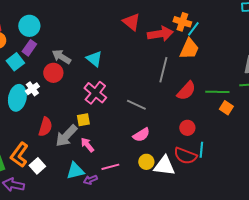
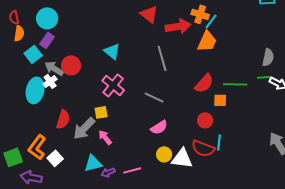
gray arrow: (61, 57) -> (54, 68), moved
gray line: (163, 70) -> (162, 58), moved, turned -30
orange square: (226, 108) -> (220, 100), moved, turned -32
pink line: (110, 167) -> (132, 170), moved

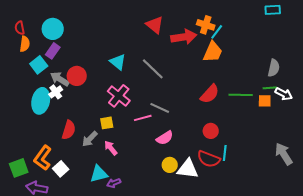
gray line: (162, 58) -> (153, 69), moved, turned -30
orange square: (220, 100) -> (265, 101), moved
gray arrow: (84, 128) -> (90, 139), size x0.7
pink line: (132, 170) -> (143, 118), moved

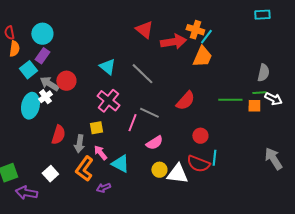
red semicircle: (210, 94) -> (185, 101), moved
pink line: (143, 118) -> (132, 123), turned -54
gray arrow: (90, 139) -> (79, 144), turned -36
orange L-shape: (43, 158) -> (84, 169), moved
cyan triangle: (99, 174) -> (120, 164), moved, turned 42

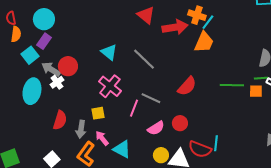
white cross: (45, 97) -> (57, 82), moved
red circle: (200, 136) -> (180, 123), moved

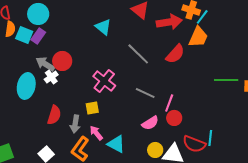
cyan triangle: (109, 52) -> (103, 27), moved
cyan square: (30, 55) -> (24, 35), moved, turned -30
red semicircle: (187, 86) -> (175, 54), moved
pink line: (134, 108) -> (169, 103), moved

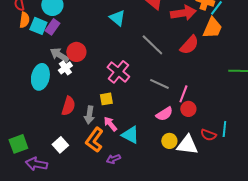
red semicircle: (194, 144) -> (208, 135), size x0.7

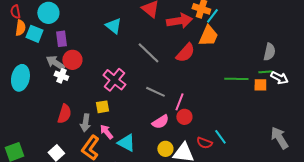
purple rectangle: (52, 27) -> (61, 39), moved, turned -42
white cross: (65, 68) -> (61, 76), turned -32
cyan ellipse: (40, 77) -> (20, 78), moved
cyan line: (224, 129) -> (220, 137), turned -42

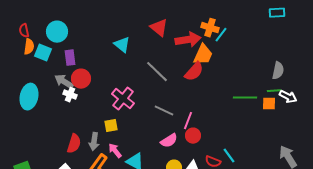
orange trapezoid: (208, 36) -> (203, 55), moved
red semicircle: (64, 114) -> (74, 144), moved

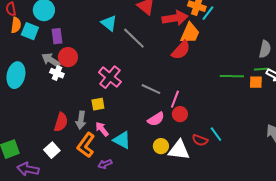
gray line: (157, 72) -> (134, 38), moved

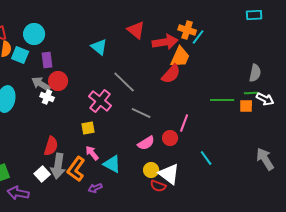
gray line: (134, 38) -> (124, 82), moved
pink line: (175, 99) -> (184, 123), moved
gray arrow: (81, 120) -> (58, 166), moved, size x1.4
red semicircle: (200, 140) -> (158, 186), moved
white triangle: (179, 150) -> (169, 174), turned 30

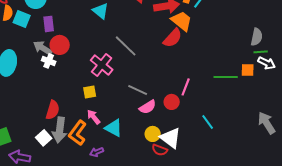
orange trapezoid: (180, 57) -> (182, 21), turned -75
green line: (251, 93) -> (261, 52), moved
green line: (222, 100) -> (226, 77), moved
gray line: (141, 113) -> (138, 90), moved

